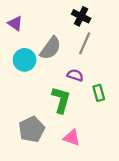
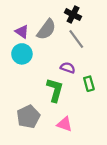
purple triangle: (15, 23) -> (22, 32), moved
gray line: (85, 43) -> (76, 39), turned -60
gray semicircle: (50, 48) -> (46, 29), moved

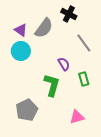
gray line: (76, 39) -> (84, 43), moved
purple semicircle: (68, 68) -> (64, 64), turned 40
pink triangle: (64, 124) -> (77, 117), moved, turned -35

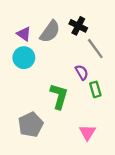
black cross: (69, 14) -> (78, 26), moved
purple semicircle: (64, 64) -> (82, 72), moved
pink triangle: (77, 117) -> (87, 133), turned -42

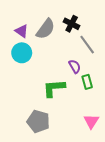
green L-shape: (59, 96) -> (54, 88), turned -110
gray pentagon: (31, 125) -> (38, 121), moved, turned -30
pink triangle: (87, 133) -> (91, 121), moved

